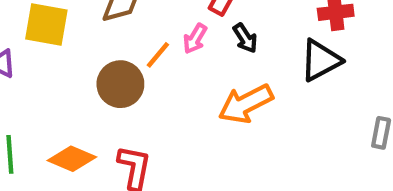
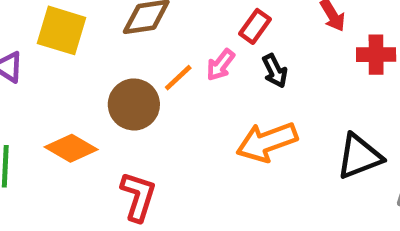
black triangle: (321, 60) -> (359, 156), moved
orange diamond: (72, 159) -> (71, 148), moved

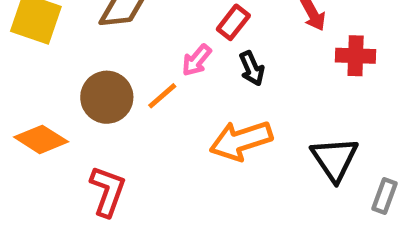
orange line: (178, 78) -> (162, 96), moved
black triangle: (359, 156) -> (335, 159), turned -45

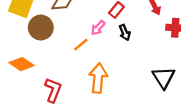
brown circle: (107, 97) -> (41, 28), moved
orange arrow: (241, 140) -> (98, 78), moved, turned 112

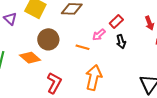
brown circle: (41, 28) -> (48, 39), moved
orange line: (81, 45) -> (83, 47), turned 48

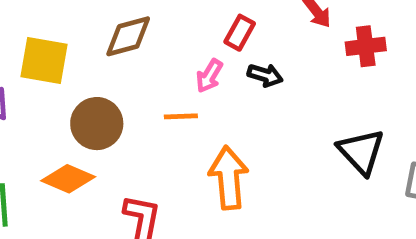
black arrow: (121, 42) -> (265, 75), turned -40

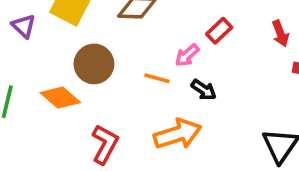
black arrow: (265, 75) -> (204, 90), moved
orange arrow: (229, 178) -> (178, 134), turned 60

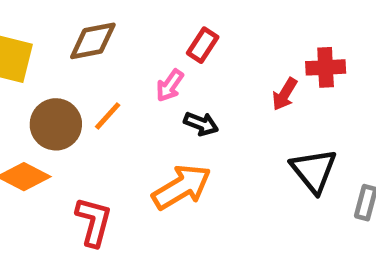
red arrow: (280, 33) -> (285, 94), moved, turned 65
orange line: (157, 78) -> (108, 116), moved, turned -50

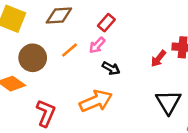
red rectangle: (203, 45) -> (106, 23), moved
orange line: (108, 116) -> (70, 50), moved

